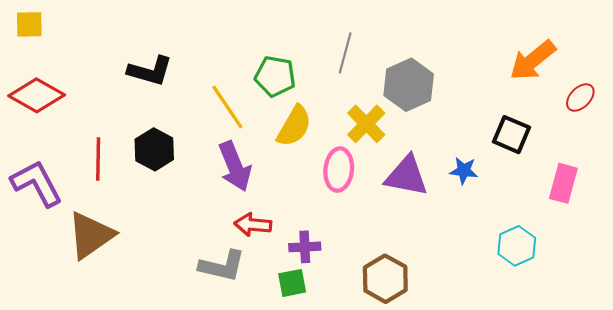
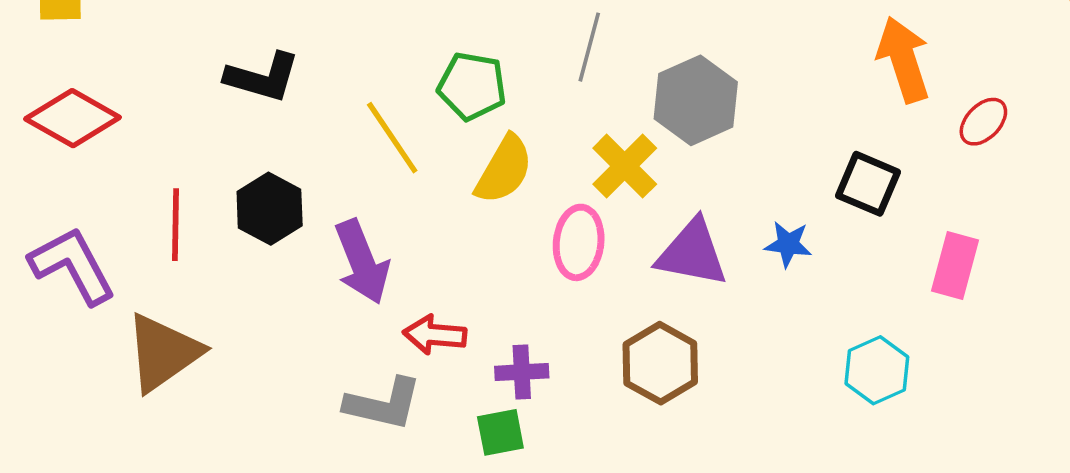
orange arrow: (533, 60) -> (904, 60), turned 111
purple arrow: (235, 166) -> (362, 262), moved
brown hexagon: (385, 279) -> (660, 363), moved

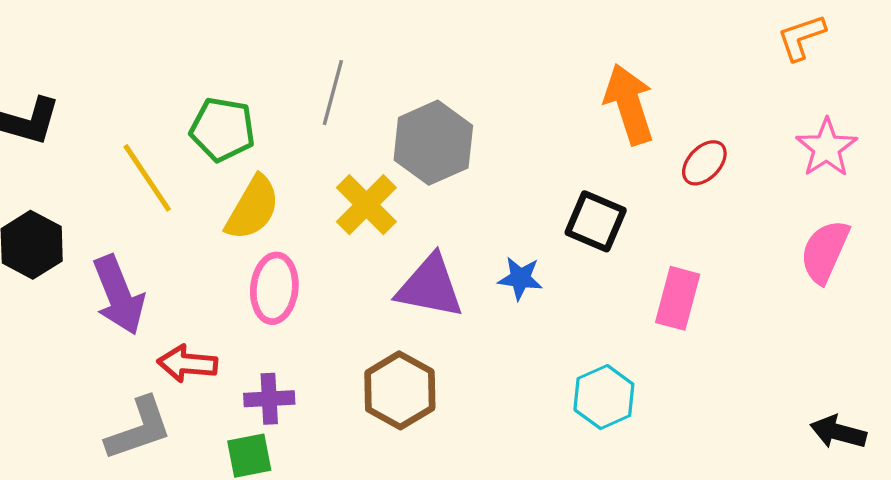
pink ellipse: (579, 242) -> (274, 288), moved
gray L-shape: (383, 404) -> (139, 429), turned -32

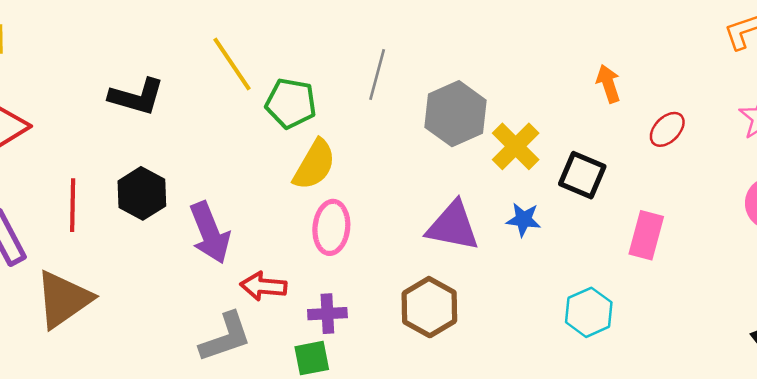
orange arrow: (629, 104) -> (608, 84), size x0.6
yellow line: (147, 178) -> (232, 64), moved
yellow cross: (366, 205) -> (516, 146), moved

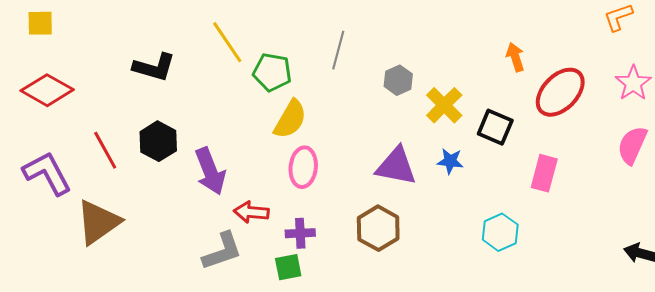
gray hexagon: (455, 114) -> (398, 80), size x0.6
red ellipse: (667, 129) -> (560, 92), size x1.8
red line: (73, 205) -> (105, 150), turned -30

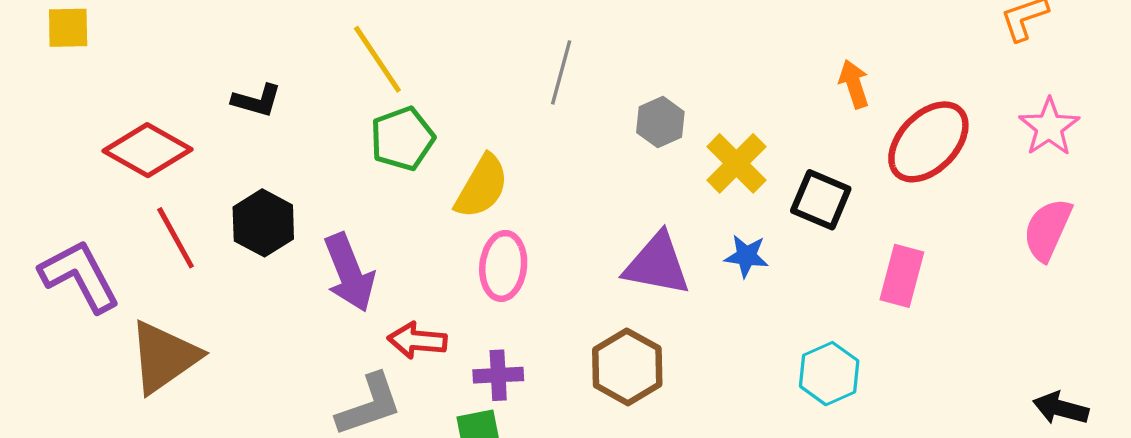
black L-shape: (154, 67) -> (257, 101), size x0.7
green pentagon: (272, 72) -> (402, 139), moved, turned -30
red diamond: (47, 90) -> (147, 150), moved

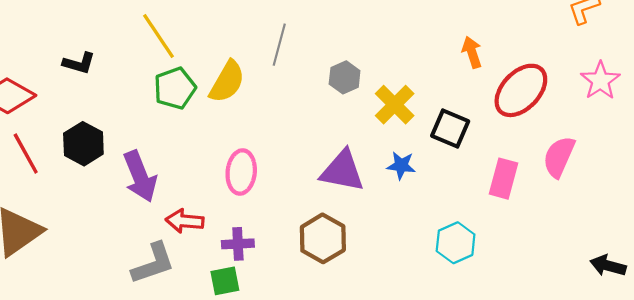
yellow semicircle: (482, 187) -> (227, 82), moved
pink semicircle: (1048, 230) -> (559, 157), moved

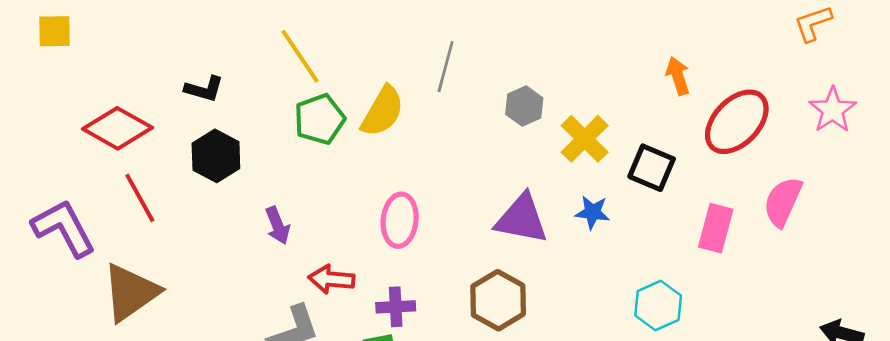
black hexagon: (83, 144) -> (216, 156), moved
purple arrow: (140, 176) -> (278, 225), size x0.6

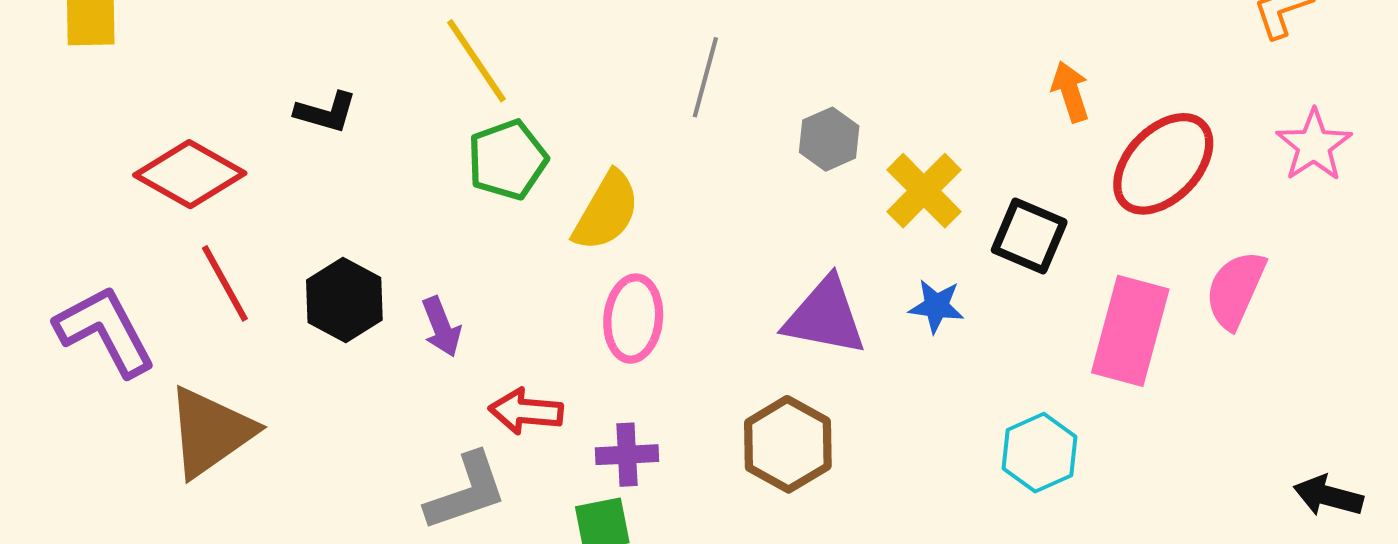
yellow semicircle: (383, 111) -> (606, 211), moved
black hexagon: (216, 156) -> (344, 300), moved
pink rectangle: (716, 228) -> (1130, 331), size x1.4

